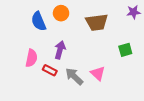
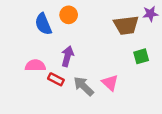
brown trapezoid: (97, 22) -> (126, 25), moved
pink semicircle: (31, 58) -> (35, 65), turned -102

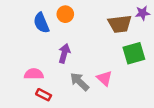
green square: (141, 56) -> (134, 53), size x1.5
pink semicircle: (35, 65) -> (34, 74), moved
red rectangle: (56, 79) -> (44, 95), moved

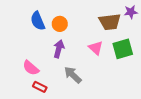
orange circle: (65, 14) -> (60, 24), moved
pink semicircle: (34, 74) -> (31, 68), turned -138
pink triangle: (104, 78) -> (96, 48), moved

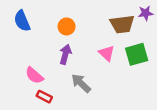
blue semicircle: (38, 21) -> (22, 21), moved

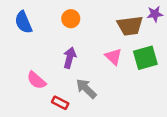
orange circle: (67, 26) -> (71, 19), moved
red rectangle: (44, 97) -> (60, 103), moved

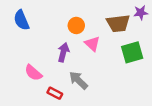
orange circle: (71, 19) -> (76, 25), moved
pink triangle: (113, 57) -> (92, 44), moved

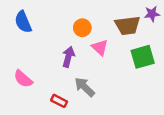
pink semicircle: (33, 73) -> (23, 79), moved

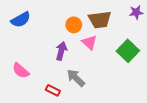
blue semicircle: (23, 22) -> (21, 20), turned -96
brown trapezoid: (128, 25) -> (100, 20), moved
green square: (143, 57) -> (128, 51), turned -30

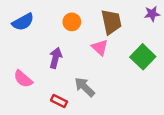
brown trapezoid: (100, 20) -> (111, 22), turned -95
orange circle: (74, 25) -> (72, 22), moved
purple arrow: (61, 51) -> (56, 58), moved

